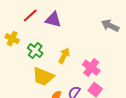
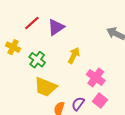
purple triangle: (53, 20) -> (56, 27), turned -48
yellow arrow: (64, 56) -> (74, 55), moved

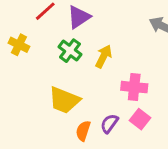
green cross: (37, 60) -> (70, 51), moved
pink cross: (96, 77) -> (134, 87), turned -30

